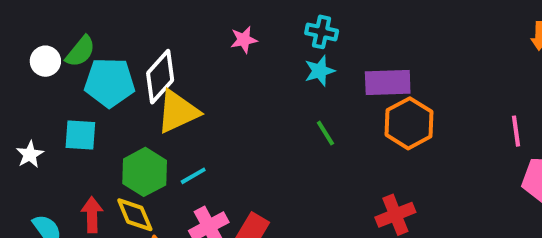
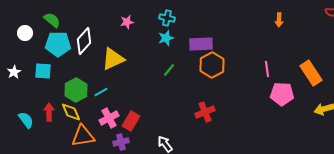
green semicircle: (80, 51) -> (52, 20), moved, turned -90
yellow triangle: (178, 112) -> (113, 59), moved
green line: (325, 133) -> (169, 70), turned 72
white star: (30, 154) -> (14, 72), moved

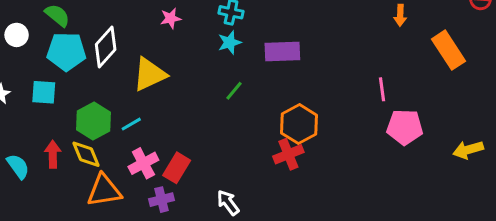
orange hexagon: (212, 65) -> (299, 124), moved
orange rectangle: (311, 73) -> (449, 50), moved

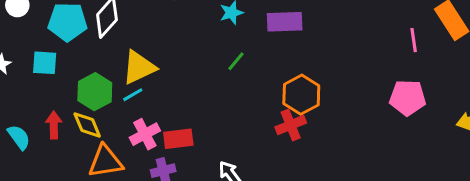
yellow triangle: (149, 74) -> (139, 67), moved
pink line: (382, 89) -> (414, 40), moved
red rectangle: (177, 168) -> (178, 139), turned 52

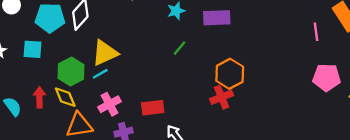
pink pentagon: (408, 98) -> (327, 77), moved
red rectangle: (178, 139) -> (153, 108), moved

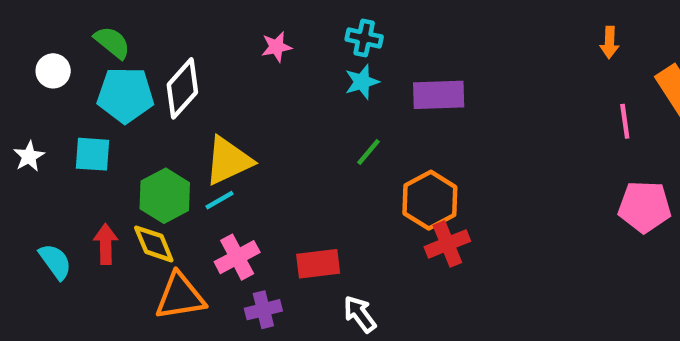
orange hexagon: (230, 74) -> (430, 200), moved

